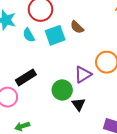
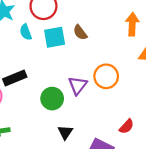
purple triangle: (83, 75) -> (78, 85), turned -30
black triangle: (79, 104) -> (65, 132), moved

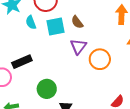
purple triangle: (78, 85) -> (78, 46), moved
green circle: (52, 99) -> (47, 89), moved

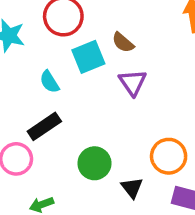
cyan semicircle: (31, 22) -> (49, 82), moved
orange circle: (100, 59) -> (169, 156), moved

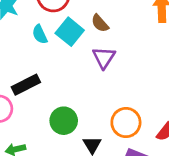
cyan square: (88, 57) -> (70, 32), turned -36
cyan semicircle: (49, 82) -> (40, 34), moved

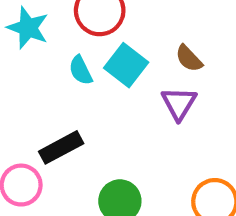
brown semicircle: (100, 23) -> (189, 58), moved

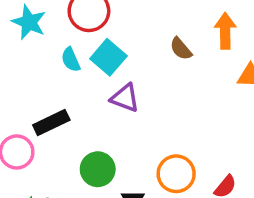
brown semicircle: (189, 58) -> (181, 49), moved
purple triangle: (179, 103) -> (125, 98), moved, turned -44

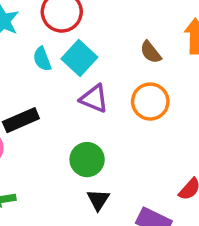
green circle: (98, 169) -> (87, 160), moved
orange circle: (176, 174) -> (150, 102), moved

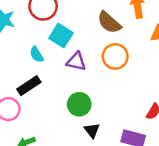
brown semicircle: (151, 52) -> (109, 22), size x1.5
cyan semicircle: (42, 59) -> (37, 54), moved

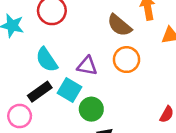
cyan square: (61, 36) -> (70, 90), moved
cyan semicircle: (37, 54) -> (47, 60), size x1.5

